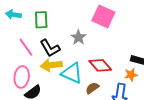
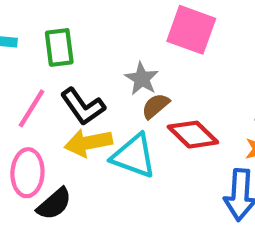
pink line: (26, 47) -> (32, 108), turned 72
brown semicircle: (92, 88) -> (156, 106), moved

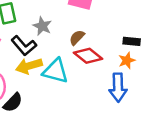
gray star: (142, 79) -> (42, 26), moved
brown semicircle: (156, 106) -> (77, 37), moved

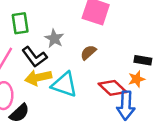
red diamond: (88, 56) -> (113, 88), moved

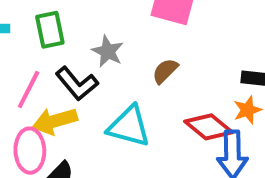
yellow arrow: (38, 78) -> (55, 121), moved

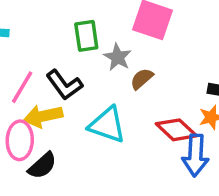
green rectangle: (50, 30) -> (86, 36), moved
gray star: (108, 51) -> (118, 57), moved

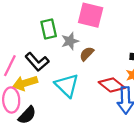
gray star: (118, 57) -> (70, 41), turned 30
cyan triangle: (107, 125) -> (67, 85), turned 30

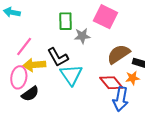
brown semicircle: (87, 54) -> (119, 54), moved, size x1.6
black L-shape: (37, 62) -> (58, 57), moved

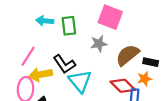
cyan arrow: (12, 12) -> (45, 21), moved
gray star: (82, 36) -> (99, 44), moved

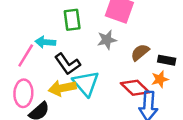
cyan arrow: (45, 21) -> (45, 42), moved
brown semicircle: (128, 55) -> (140, 52), size x0.7
yellow arrow: (40, 74) -> (62, 88), moved

